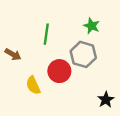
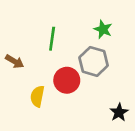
yellow semicircle: (33, 85) -> (37, 96), turned 36

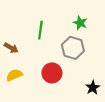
red circle: (67, 80) -> (52, 73), moved
yellow semicircle: (37, 96) -> (14, 75), moved, turned 56

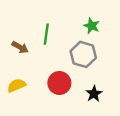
brown arrow: (11, 48) -> (20, 47), moved
black star: (93, 88) -> (94, 94), moved

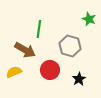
green star: (92, 26) -> (89, 19), moved
brown arrow: (20, 47) -> (25, 50), moved, size x1.5

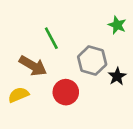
green line: (39, 29) -> (51, 38), turned -36
black star: (79, 79) -> (117, 76), moved

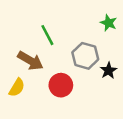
yellow semicircle: (18, 95) -> (17, 88), turned 144

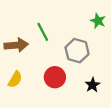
brown arrow: (30, 61) -> (16, 45), moved, turned -35
black star: (109, 70) -> (93, 85), moved

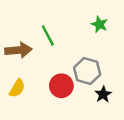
green star: (98, 21) -> (99, 24), moved
gray hexagon: (77, 51) -> (87, 71), moved

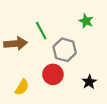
gray hexagon: (87, 71) -> (65, 50), moved
yellow semicircle: (17, 88) -> (22, 87), moved

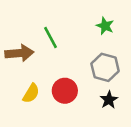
gray hexagon: (65, 50) -> (105, 67), moved
yellow semicircle: (22, 87) -> (31, 93), moved

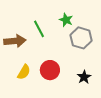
green star: (105, 26) -> (66, 20), moved
gray hexagon: (105, 67) -> (81, 38), moved

